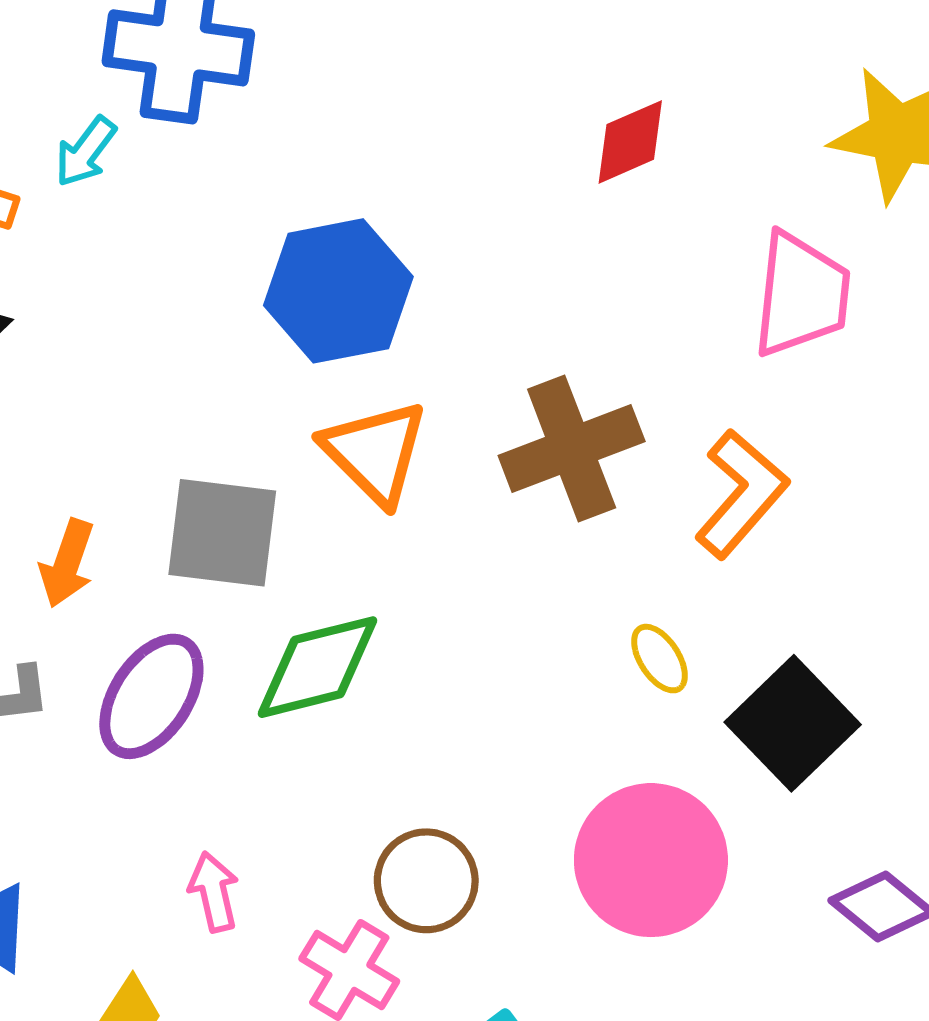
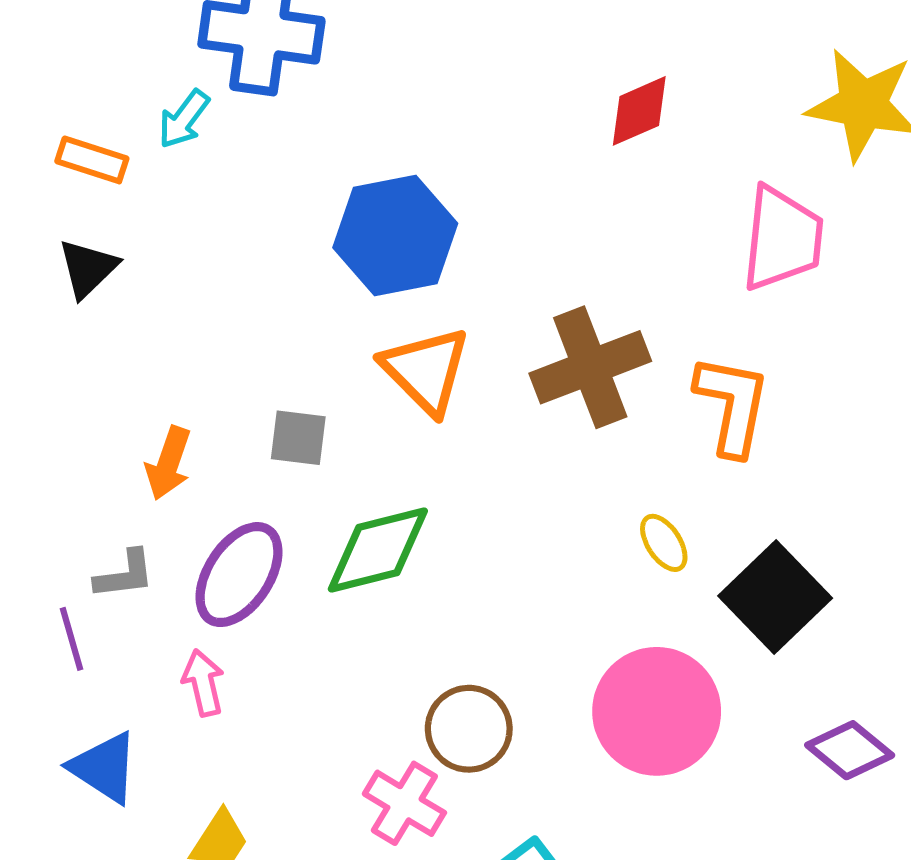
orange L-shape: (741, 494) -> (732, 405), turned -30
gray square: (222, 533) -> (298, 438), size x0.6
pink arrow: (214, 892) -> (203, 683), moved

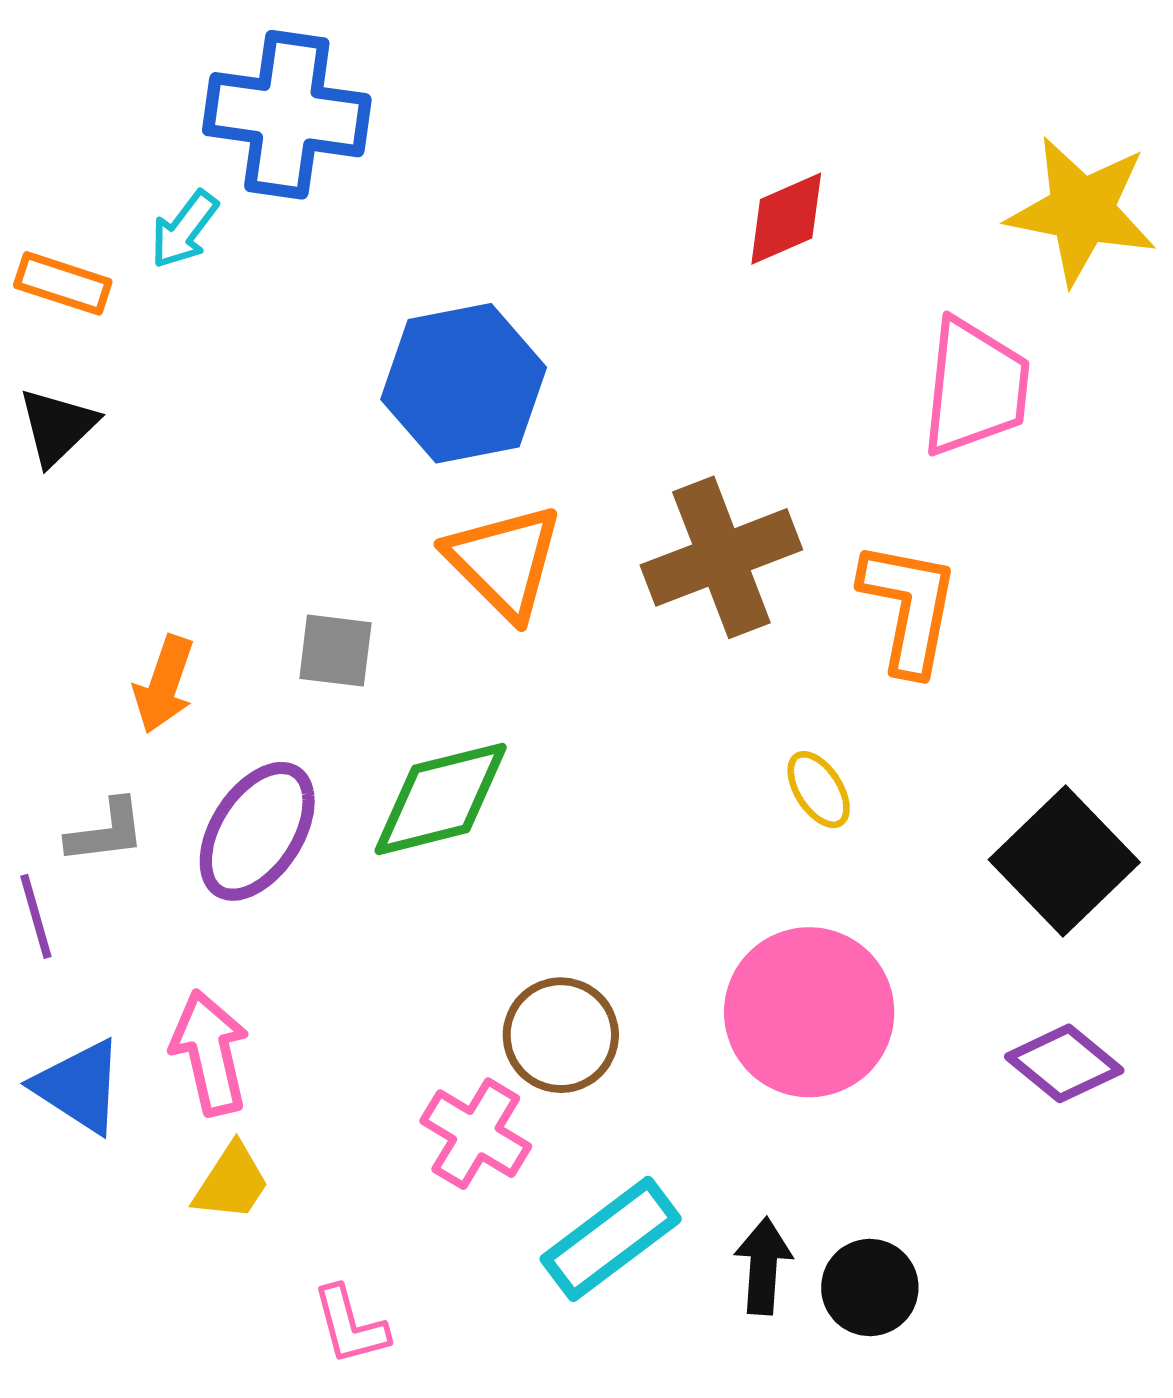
black square: (775, 597) -> (1064, 861), moved
pink arrow: (203, 683) -> (210, 1053), moved, size x1.4

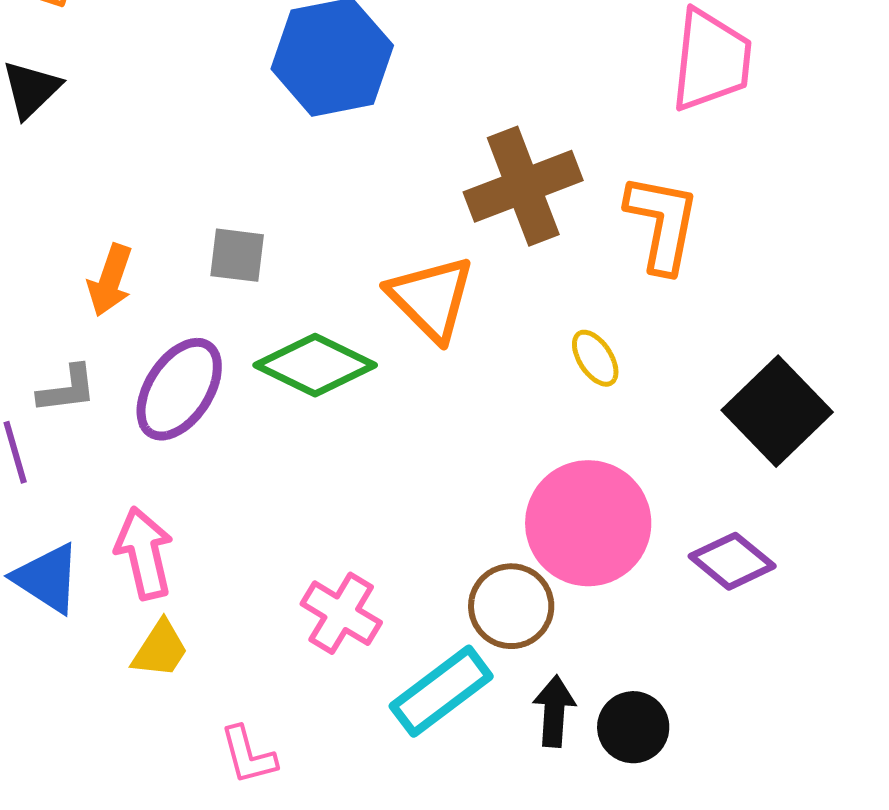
orange triangle: (504, 561) -> (431, 298), moved
green diamond: (441, 799) -> (315, 365), turned 40
brown circle: (561, 1035) -> (511, 606), moved
purple diamond: (1064, 1063) -> (732, 561), moved

